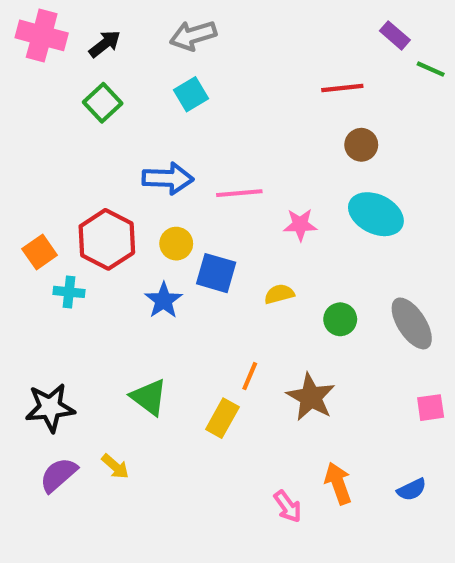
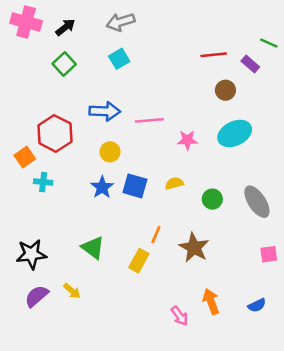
purple rectangle: (395, 35) -> (250, 64), moved
cyan ellipse: (376, 214) -> (235, 133), turned -52
red hexagon: (107, 239) -> (55, 133), moved
blue square: (216, 273) -> (135, 186), moved

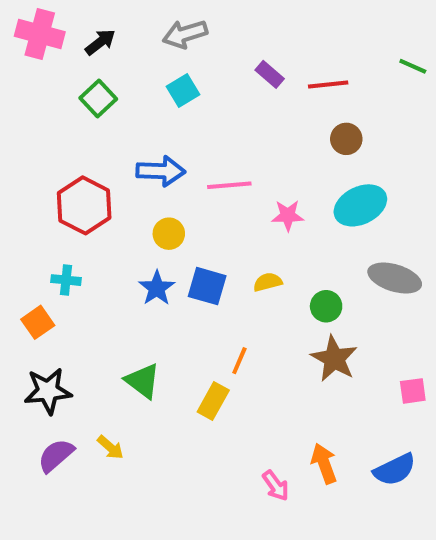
purple rectangle: (250, 64) -> (270, 74), moved
orange square: (25, 157) -> (38, 322), moved
gray ellipse: (257, 202) -> (395, 278), moved, turned -40
brown star: (194, 248) -> (334, 359), moved
blue semicircle: (257, 305) -> (395, 470), size x1.5

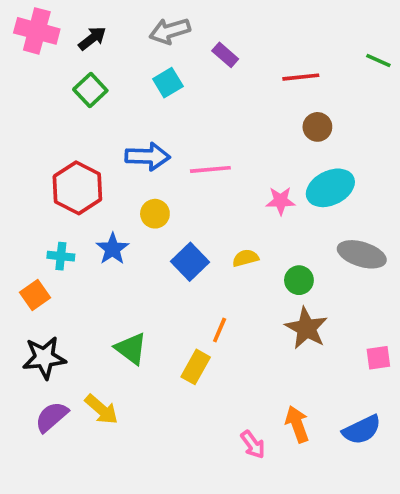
purple rectangle: (270, 74) -> (225, 55), moved
pink star: (288, 215) -> (281, 201), moved
blue square: (207, 286) -> (190, 262), turned 30
blue star: (157, 288) -> (113, 249), moved
yellow arrow: (110, 447) -> (101, 409), size x1.4

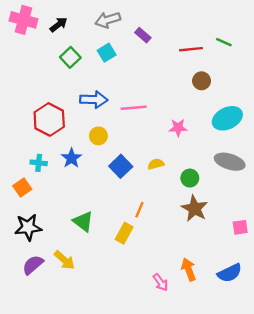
green line: (378, 60) -> (224, 42), moved
green square: (90, 90) -> (70, 57), moved
cyan ellipse: (330, 188) -> (227, 118), moved

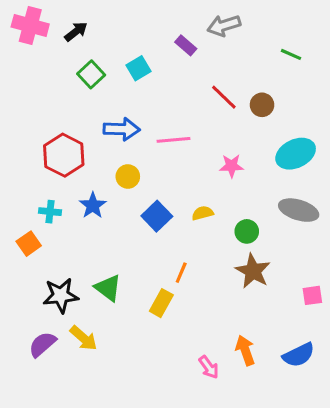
gray arrow: (108, 20) -> (224, 26), moved
red line: (191, 49) -> (224, 97), moved, turned 50
black star: (28, 227) -> (61, 295), moved

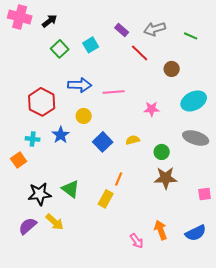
gray arrow: (224, 26) -> (155, 29), moved
red line: (224, 97) -> (140, 53), moved
brown star: (253, 271) -> (166, 178), turned -30

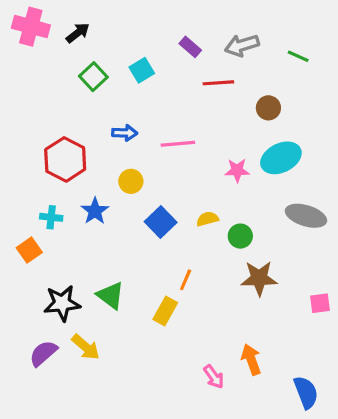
red line: (140, 53) -> (218, 83), turned -48
blue arrow: (80, 85) -> (125, 133), size x0.7
cyan ellipse: (194, 101) -> (281, 158), moved
green circle: (162, 152) -> (240, 236), moved
blue semicircle: (196, 233) -> (306, 392), moved, turned -85

